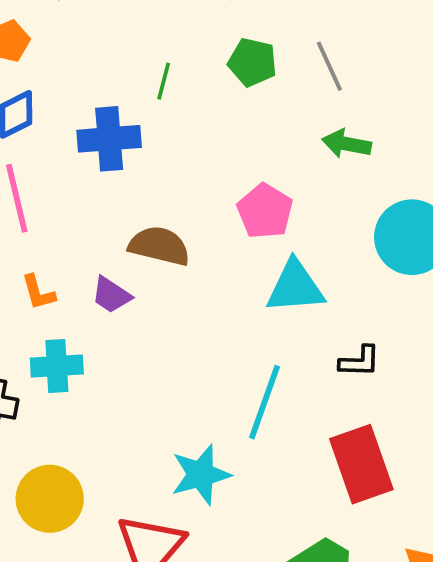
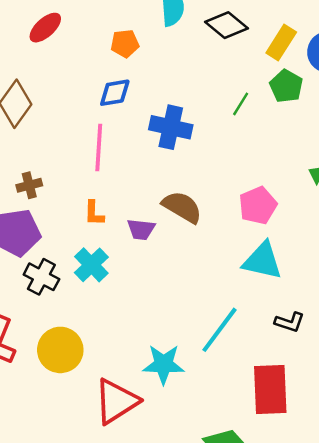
green pentagon: (252, 62) -> (286, 86), moved
green line: (164, 81) -> (241, 104), moved
purple trapezoid: (111, 295) -> (141, 229), turned -44
cyan cross: (57, 366) -> (91, 265), turned 32

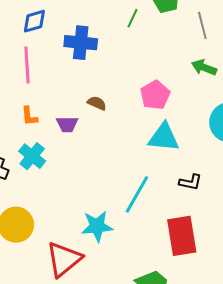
brown semicircle: (182, 207) -> (97, 103), size x0.6

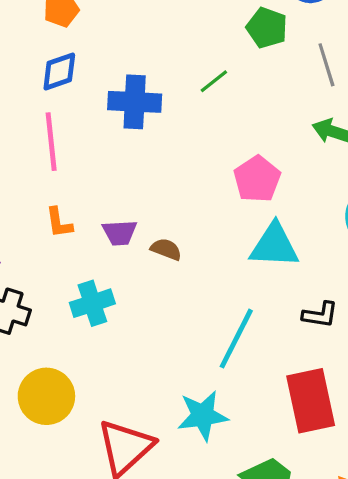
green line: (133, 18) -> (214, 81), moved, turned 30
brown semicircle: (97, 103) -> (166, 249), moved
cyan cross: (32, 156) -> (92, 303), moved, turned 36
cyan star: (97, 226) -> (203, 416), moved

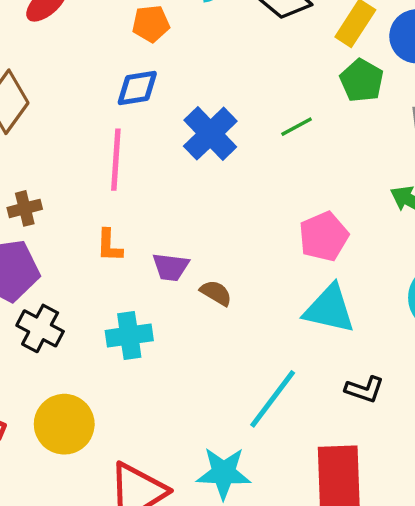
blue cross: (135, 102) -> (210, 134), turned 33

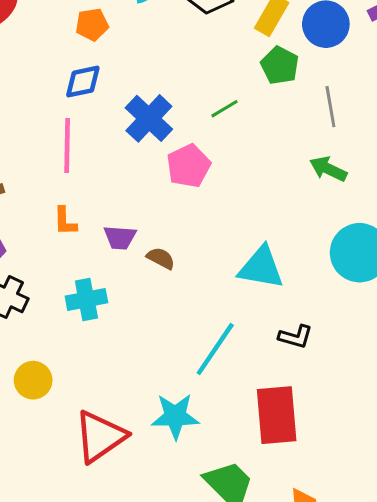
pink pentagon: (324, 236) -> (189, 166), moved
yellow circle: (64, 424) -> (33, 380), size x0.7

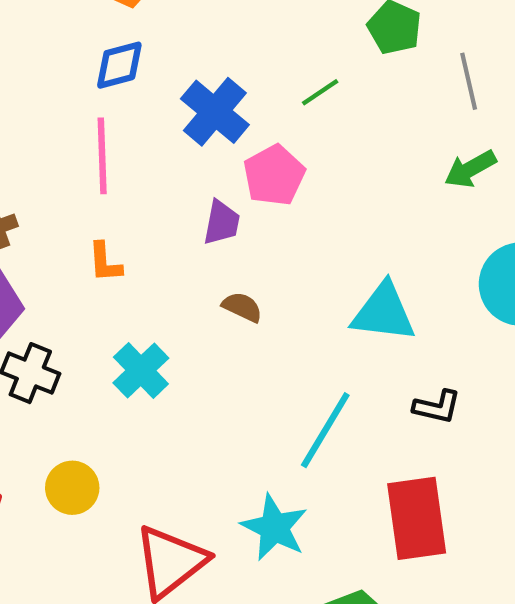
green arrow: (328, 169) -> (470, 169), turned -51
purple trapezoid: (120, 237) -> (222, 223), moved, turned -80
cyan cross: (86, 299) -> (141, 370), turned -30
cyan star: (175, 416) -> (274, 528), turned 30

